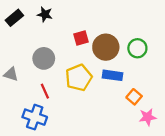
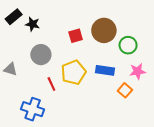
black star: (45, 14) -> (33, 24), moved
brown circle: (106, 47) -> (104, 30), moved
red line: (45, 91) -> (51, 84), moved
pink star: (148, 117) -> (138, 71), moved

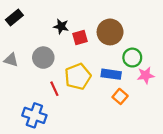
black star: (33, 24) -> (61, 26), moved
green circle: (128, 45) -> (132, 58), moved
gray triangle: (10, 69) -> (11, 60), moved
orange square: (125, 90) -> (120, 96), moved

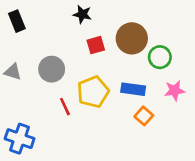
black rectangle: (14, 18) -> (17, 21), turned -72
black star: (61, 26) -> (82, 14), moved
green circle: (132, 58) -> (160, 57), moved
blue cross: (34, 115) -> (20, 139), moved

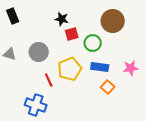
black star: (82, 14) -> (62, 19), moved
brown circle: (132, 38) -> (113, 21), moved
green circle: (160, 57) -> (93, 43), moved
blue cross: (20, 139) -> (36, 105), moved

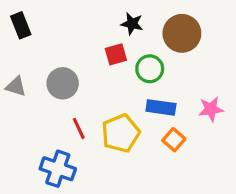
black star: (62, 19) -> (132, 24), moved
yellow pentagon: (70, 69) -> (121, 133), moved

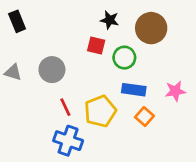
red square: (116, 54) -> (96, 45), turned 30
blue cross: (58, 169) -> (68, 141), moved

